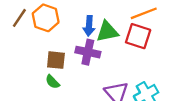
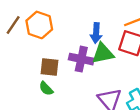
blue arrow: (89, 26) -> (96, 33), moved
green triangle: (107, 32) -> (103, 53), moved

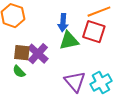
purple cross: (81, 59) -> (38, 54), moved, turned 30

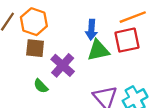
red square: (94, 32) -> (127, 40), turned -30
brown square: (22, 53) -> (35, 48), moved

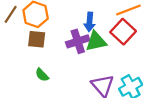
red square: (127, 40) -> (123, 32), turned -35
purple cross: (63, 65) -> (78, 41), moved, turned 30

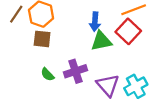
purple cross: (78, 41) -> (75, 71), moved

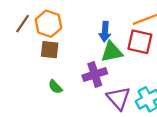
red square: (128, 31) -> (140, 42), turned -30
purple cross: (75, 71) -> (95, 74), moved

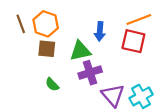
brown line: (23, 24) -> (21, 24), turned -54
green triangle: (112, 52) -> (80, 51), moved

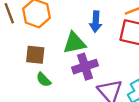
brown square: (47, 49) -> (35, 55), moved

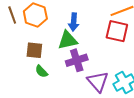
blue arrow: (96, 22) -> (74, 22), moved

